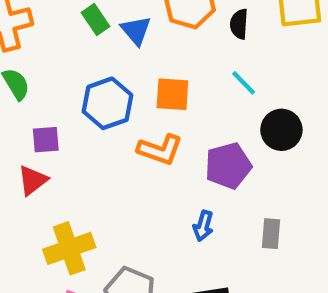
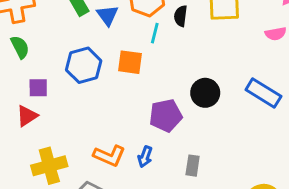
cyan line: (244, 83) -> (155, 33), moved, turned 54
orange L-shape: (160, 150) -> (109, 156), moved

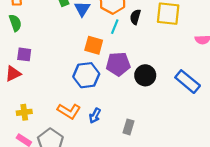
blue hexagon: (84, 65) -> (86, 75), moved
purple pentagon: (166, 116) -> (118, 64), moved
yellow cross: (49, 166) -> (24, 112), size x0.6

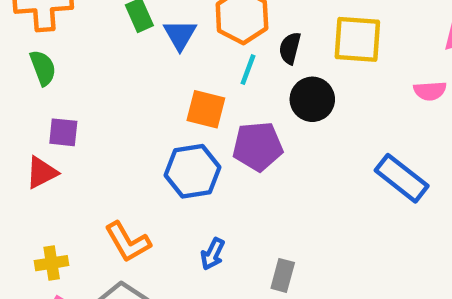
black circle: (145, 75) -> (312, 99), moved
orange L-shape: (69, 111) -> (128, 242), moved, turned 30
yellow cross: (24, 112) -> (52, 263), moved

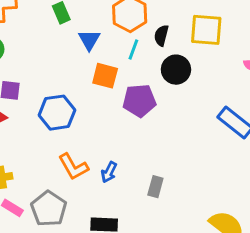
blue triangle: (180, 35) -> (89, 40), moved
blue hexagon: (192, 171) -> (57, 113), moved
orange L-shape: (128, 242) -> (73, 167), moved

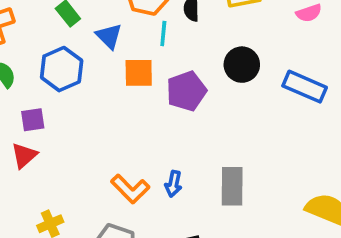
black circle: (176, 70) -> (242, 65), moved
blue hexagon: (57, 113) -> (62, 69), moved
gray rectangle: (155, 187) -> (232, 186), size x1.5

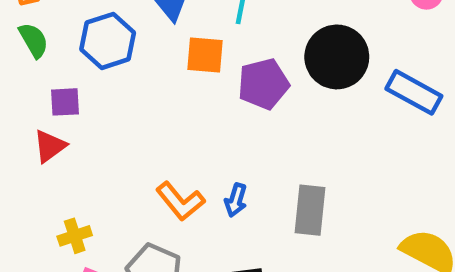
black circle: (242, 65) -> (337, 57), size x1.4

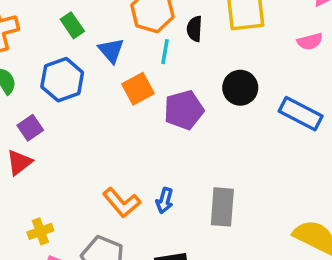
orange square: (205, 55) -> (138, 89), turned -32
black circle: (337, 57) -> (240, 88), size x0.7
purple square: (65, 102) -> (30, 128), turned -30

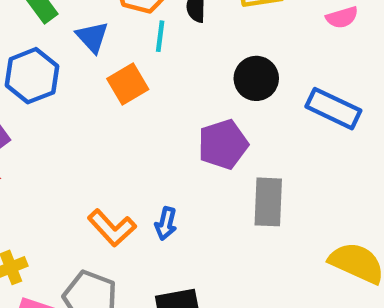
purple pentagon: (184, 110) -> (223, 144), moved
gray rectangle: (222, 207) -> (268, 202), moved

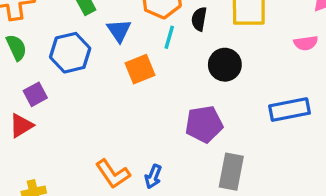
black circle: (256, 78) -> (225, 65), moved
blue rectangle: (333, 109) -> (290, 110), turned -45

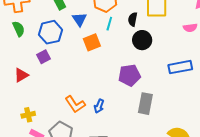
black semicircle: (199, 19) -> (133, 19), moved
purple square: (35, 94) -> (44, 57), moved

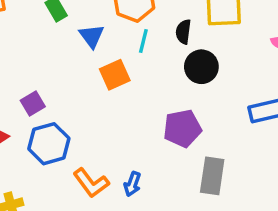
blue hexagon: (50, 32) -> (49, 144), moved

